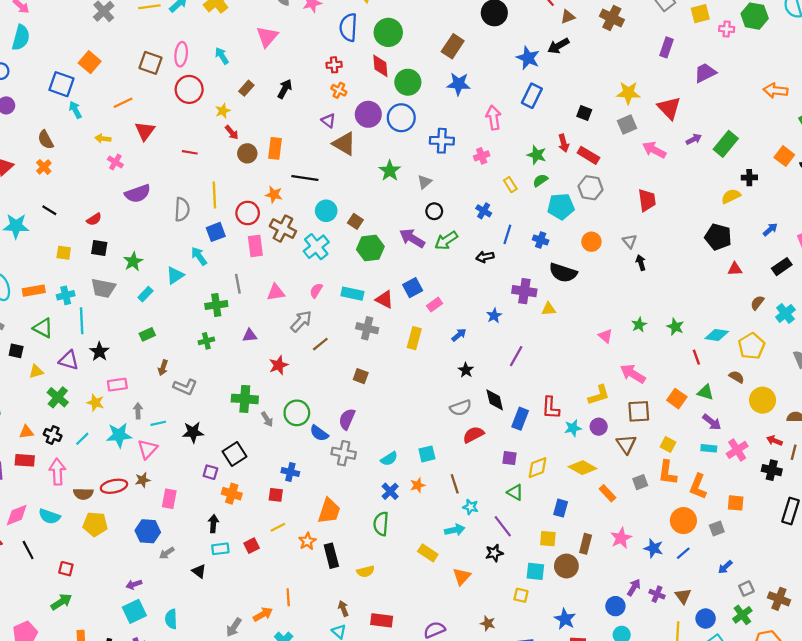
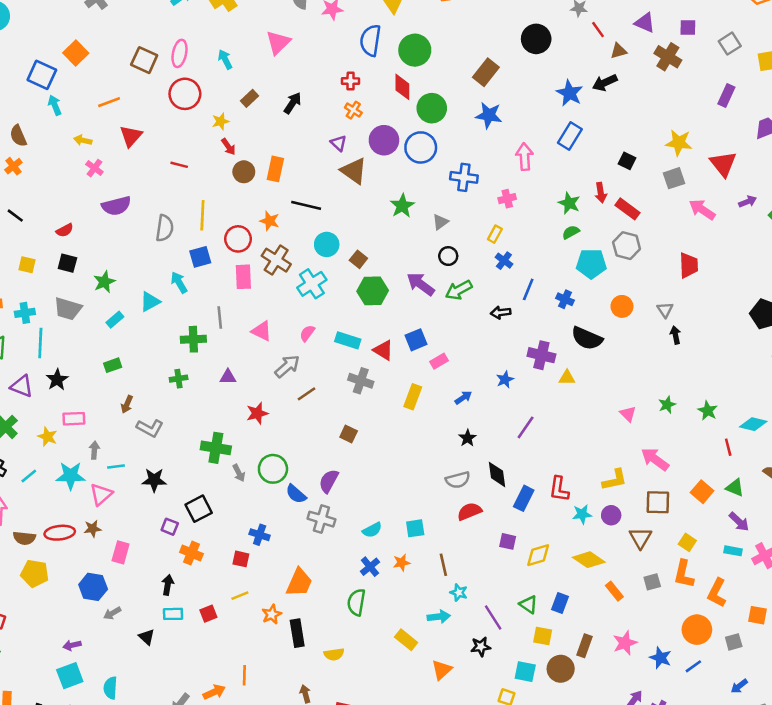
yellow rectangle: (510, 185) -> (495, 234), moved, turned 56
pink triangle: (276, 292) -> (262, 331), turned 30
green triangle: (515, 492) -> (528, 605), moved

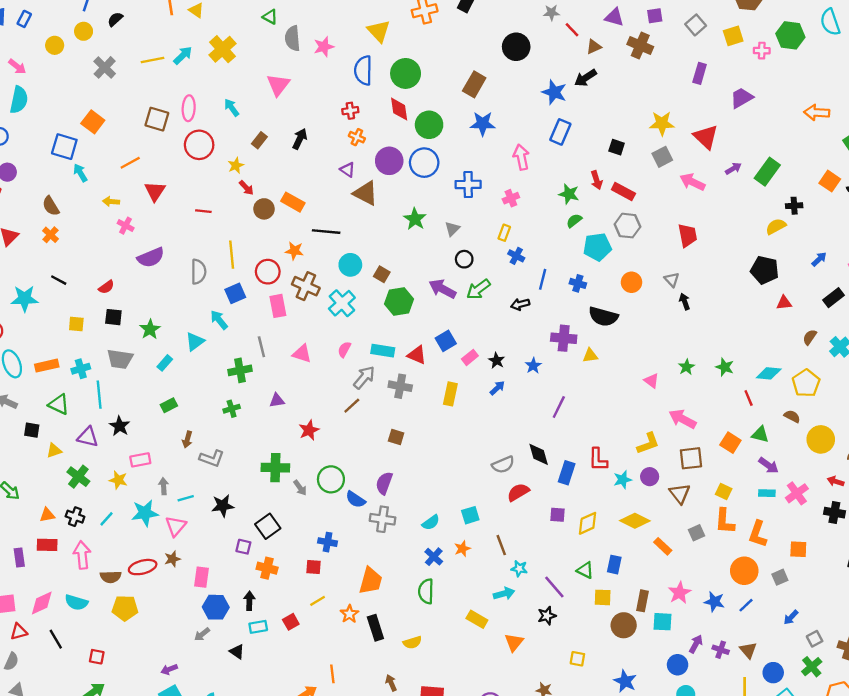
orange rectangle: (275, 169) -> (293, 202), turned -65
gray arrow: (287, 366) -> (364, 377), moved
black star: (468, 438) -> (497, 361), moved
blue hexagon: (93, 587) -> (216, 607), moved
cyan square: (525, 672) -> (663, 622), moved

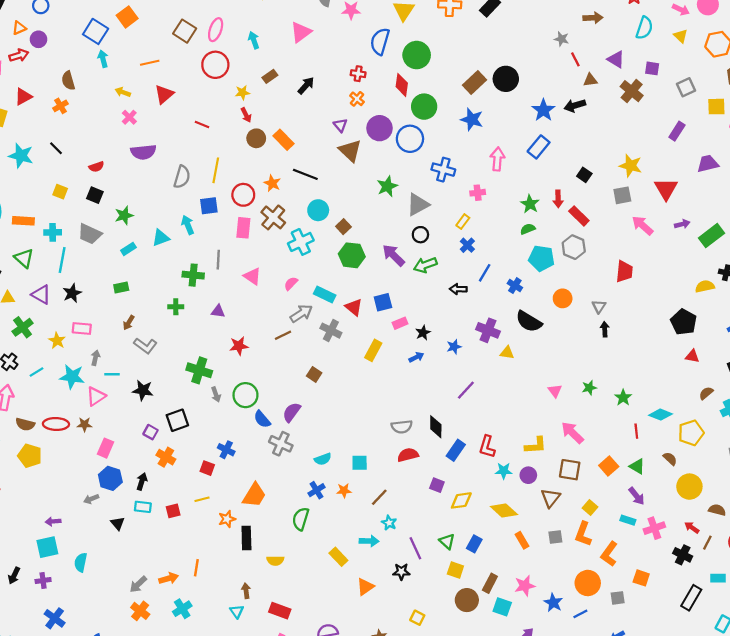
black circle: (516, 47) -> (506, 79), moved
gray triangle: (452, 229) -> (418, 205), size x1.6
brown line: (501, 545) -> (379, 497), turned 48

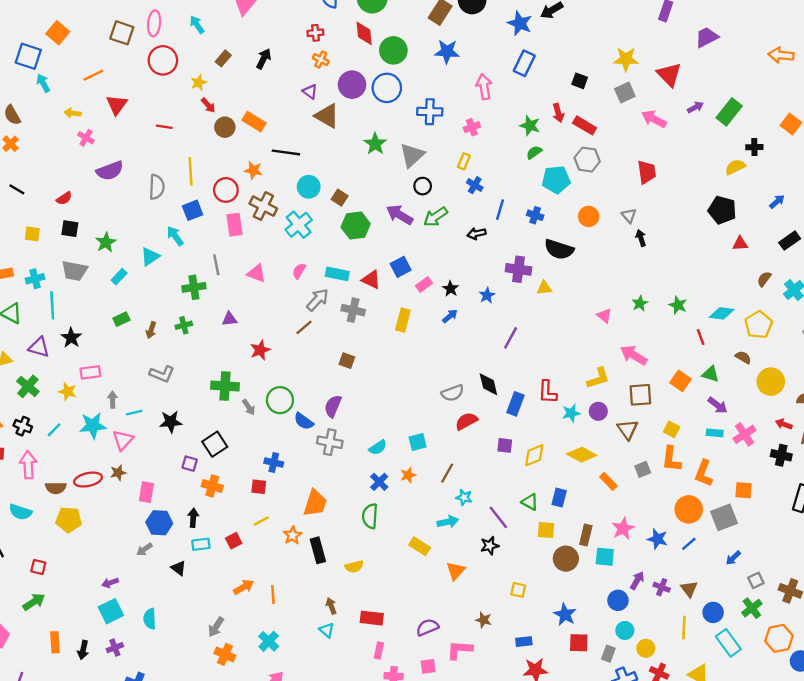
brown arrow: (129, 323) -> (151, 330), moved
orange arrow: (169, 578) -> (244, 587), moved
gray square: (618, 598) -> (724, 517), size x1.6

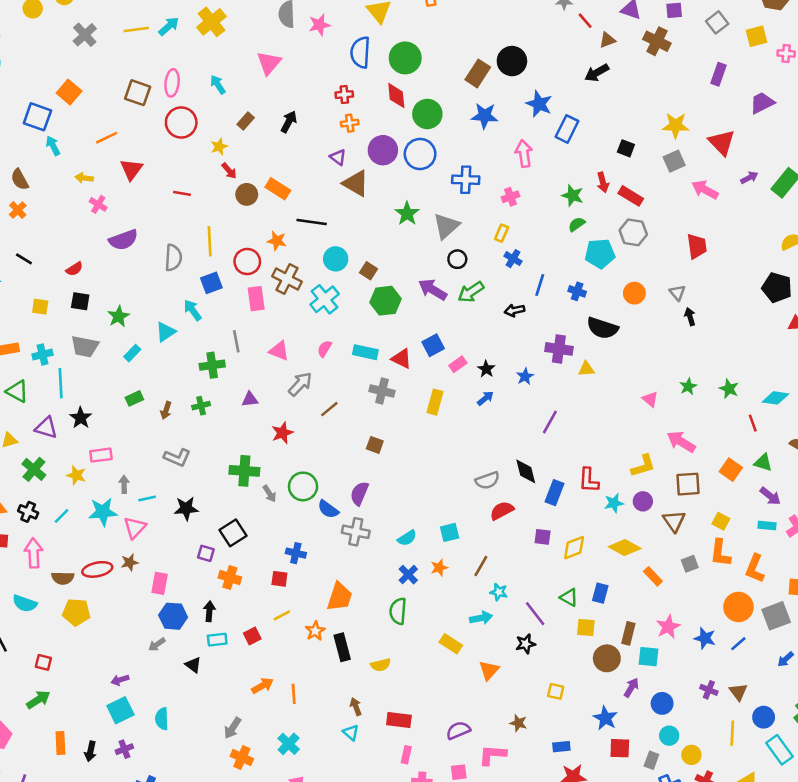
blue star: (520, 23) -> (539, 104), moved
orange cross: (321, 60) -> (350, 123), turned -35
gray arrow: (318, 300) -> (300, 384), moved
purple arrow: (637, 580) -> (631, 688), moved

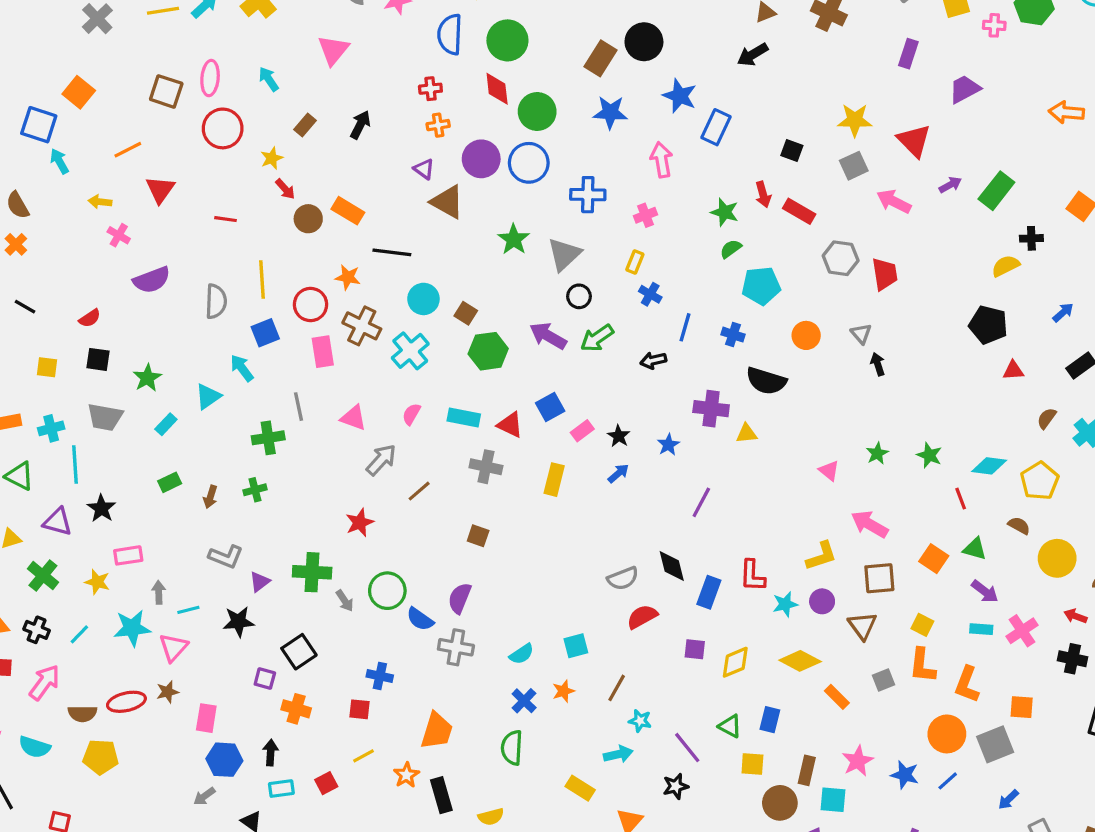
gray hexagon: (633, 232) -> (841, 258), moved
purple triangle: (250, 399) -> (260, 582), moved, turned -30
pink arrow: (34, 553) -> (45, 682), turned 40

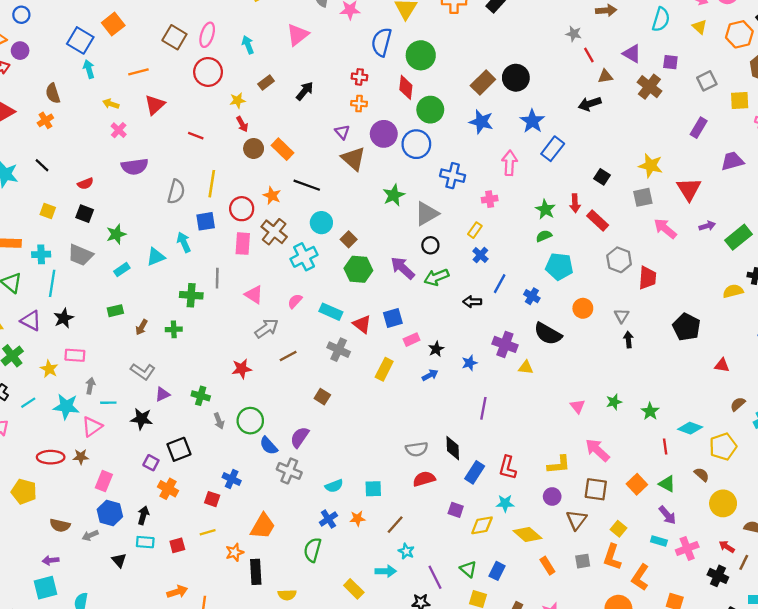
black pentagon: (988, 325) -> (686, 327), moved
purple line: (701, 502) -> (483, 408), turned -30
green cross: (312, 572) -> (201, 396), size x0.7
cyan star: (785, 604) -> (505, 503), moved
brown semicircle: (82, 714) -> (60, 525), moved

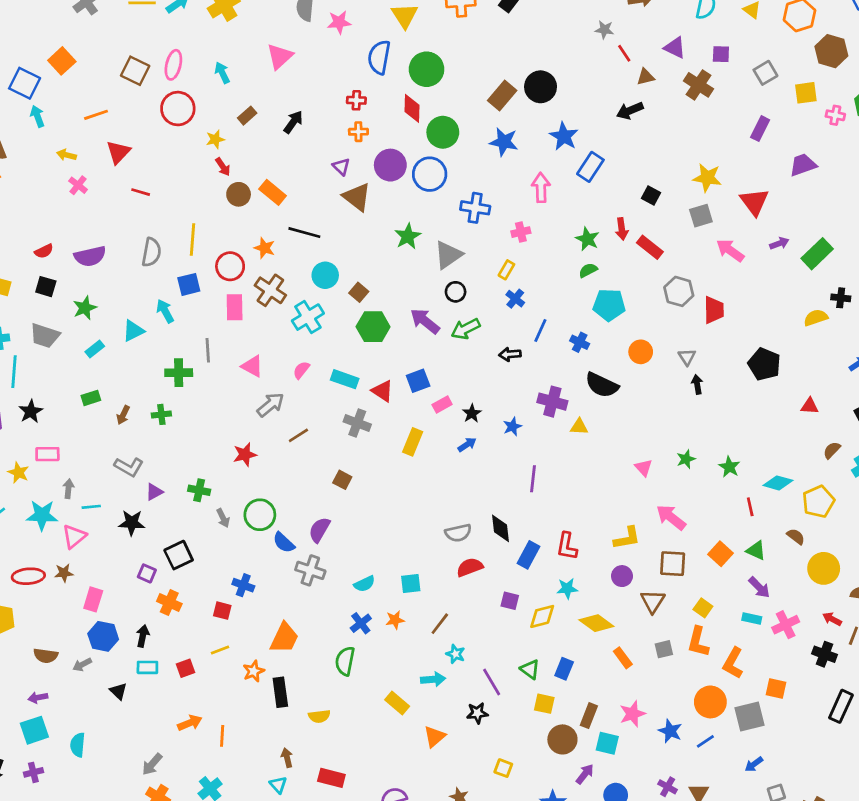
red line: (196, 136) -> (141, 192), moved
purple semicircle: (135, 167) -> (90, 256), moved

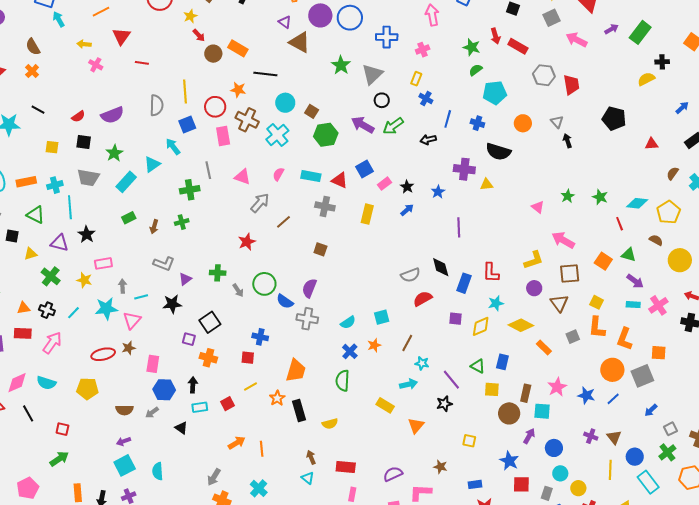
cyan rectangle: (95, 349) -> (126, 182), size x1.5

